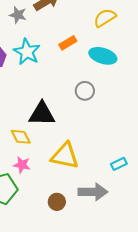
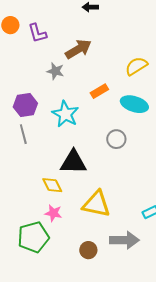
gray star: (18, 15) -> (55, 71), moved
cyan star: (27, 52) -> (65, 114), moved

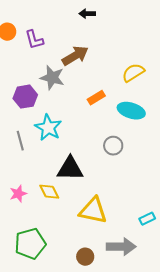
gray star: (55, 71) -> (52, 78), size x1.4
purple hexagon: (25, 105) -> (25, 97), moved
cyan star: (65, 114) -> (48, 128), moved
pink star: (53, 213) -> (18, 194), moved, turned -30

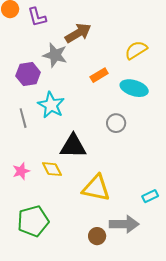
brown circle: (85, 257) -> (97, 236), moved

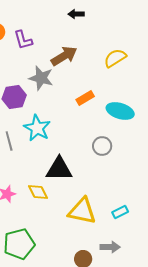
yellow semicircle: (136, 50) -> (115, 58), moved
cyan rectangle: (150, 196) -> (120, 212), moved
gray arrow: (124, 224) -> (110, 247), size x0.7

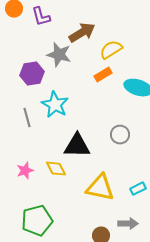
yellow semicircle: (115, 58) -> (111, 50), moved
gray circle: (102, 146) -> (120, 135), moved

